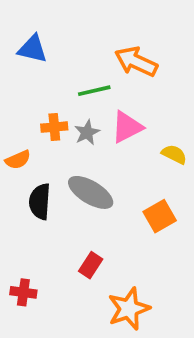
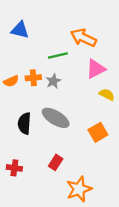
pink triangle: (127, 127) -> (96, 69), moved
orange semicircle: (18, 160) -> (11, 81), moved
red cross: (23, 292) -> (14, 168), moved

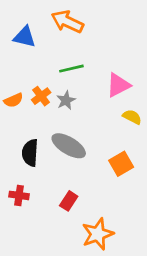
orange arrow: (83, 38) -> (67, 22), moved
orange cross: (33, 78) -> (41, 96), turned -32
red cross: (14, 168) -> (19, 195), moved

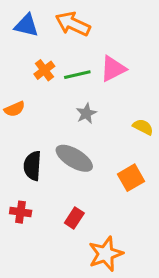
blue triangle: (25, 37) -> (26, 25), moved
pink triangle: (118, 85) -> (113, 69), moved
orange cross: (41, 96) -> (44, 70), moved
gray star: (66, 100) -> (86, 113), moved

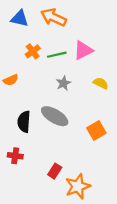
yellow semicircle: (143, 127) -> (101, 83), moved
red rectangle: (74, 218) -> (55, 171), moved

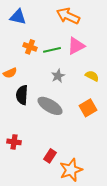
orange arrow: (54, 17) -> (68, 16), moved
orange cross: (33, 51) -> (30, 47), turned -32
black semicircle: (24, 122) -> (22, 95), moved
orange square: (96, 130) -> (88, 108), moved

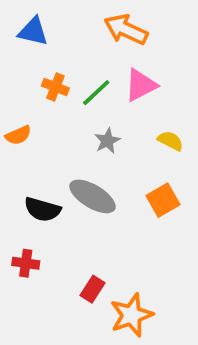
green line: (52, 50) -> (96, 93), turned -30
black semicircle: (22, 95) -> (42, 209), moved, turned -78

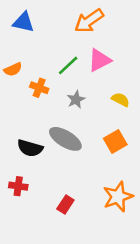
orange arrow: (126, 30) -> (89, 21), turned -60
orange cross: (55, 87) -> (39, 88), moved
orange semicircle: (18, 135) -> (13, 69), moved
orange star: (131, 315) -> (118, 197), moved

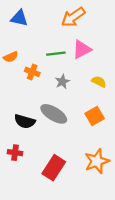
green line: (68, 65) -> (56, 54), turned 36
red rectangle: (65, 205) -> (54, 168), size x1.6

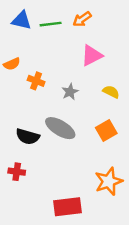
orange arrow: (73, 17) -> (82, 19), size x0.7
green line: (56, 54) -> (51, 24), moved
red rectangle: (54, 168) -> (68, 207), moved, turned 50

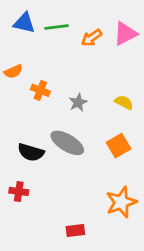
orange arrow: (82, 19) -> (92, 38), moved
pink triangle: (92, 55) -> (125, 34), moved
red rectangle: (68, 207) -> (75, 231), size x0.6

